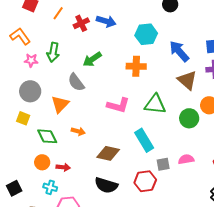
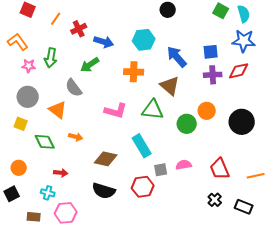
blue arrow: (106, 21) -> (104, 42), moved
brown triangle: (187, 80) -> (170, 86), moved
orange triangle: (60, 104) -> (58, 110), turned -36
orange circle: (42, 162) -> (19, 168), moved

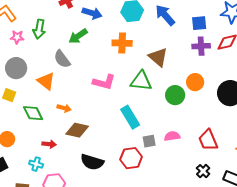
blue arrow: (177, 57) -> (165, 15), moved
brown diamond: (106, 159) -> (77, 130), moved

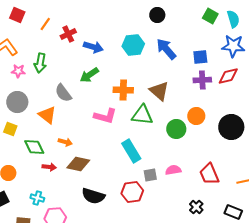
green arrow: (78, 36) -> (89, 75), moved
orange cross: (122, 43) -> (123, 90), moved
red arrow: (49, 144) -> (49, 167), moved
black cross: (203, 171) -> (196, 207), moved

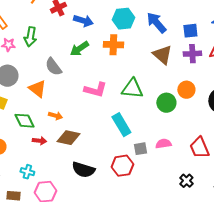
orange cross: (123, 90) -> (113, 45), moved
brown triangle: (159, 91) -> (162, 55), moved

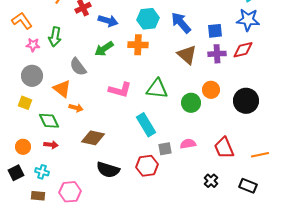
orange arrow: (55, 116) -> (76, 108), moved
red arrow: (39, 141) -> (51, 145), moved
cyan cross: (27, 172) -> (42, 172), moved

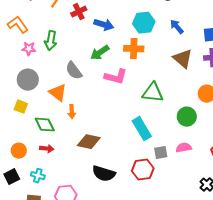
blue arrow: (181, 23) -> (177, 27), size x0.7
pink L-shape: (120, 90) -> (116, 77), moved
green circle: (191, 103) -> (187, 117), moved
orange arrow: (76, 108) -> (72, 112), turned 72

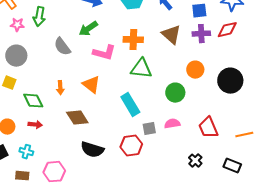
orange cross: (134, 49) -> (133, 40), moved
orange triangle: (58, 93) -> (91, 85), moved
brown diamond: (89, 142) -> (77, 118), turned 45

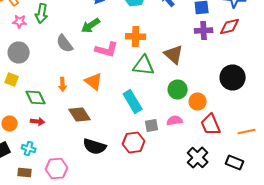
brown triangle: (171, 35) -> (174, 54), moved
orange circle: (195, 70) -> (198, 102), moved
black cross: (195, 161) -> (198, 158), size x1.5

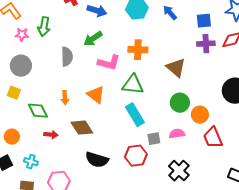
gray semicircle: (65, 44) -> (67, 57), turned -144
green triangle: (144, 66) -> (133, 85), moved
red arrow: (38, 122) -> (51, 135), moved
black cross: (198, 158) -> (179, 171), moved

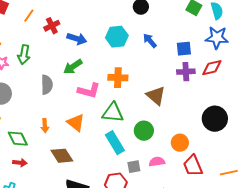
green circle: (180, 103) -> (144, 131), moved
red arrow: (51, 135) -> (20, 163), moved

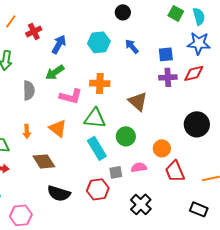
blue arrow: (77, 39) -> (59, 44), turned -78

